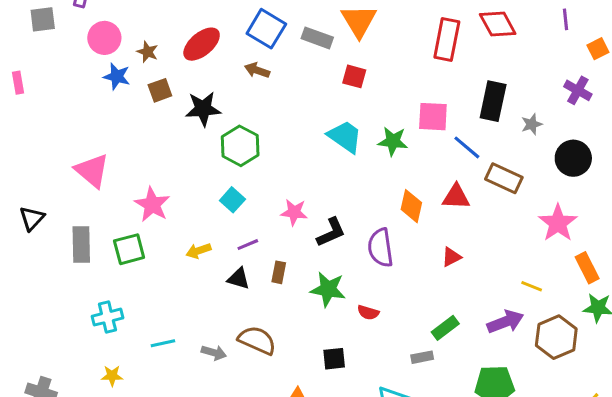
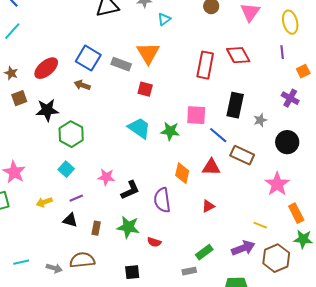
brown rectangle: (279, 272) -> (96, 228), moved
brown semicircle: (257, 340) -> (82, 260), turned -30

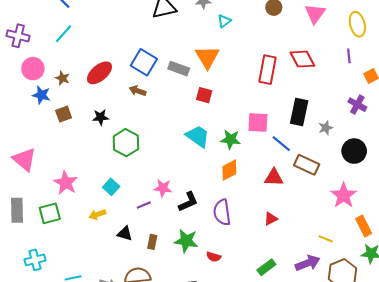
brown square: (19, 98) -> (64, 114), moved
black star: (47, 110) -> (101, 117), size x0.7
cyan square: (66, 169) -> (111, 187), moved
orange diamond: (182, 173) -> (229, 170), moved, turned 50
purple line: (76, 198) -> (144, 205), moved

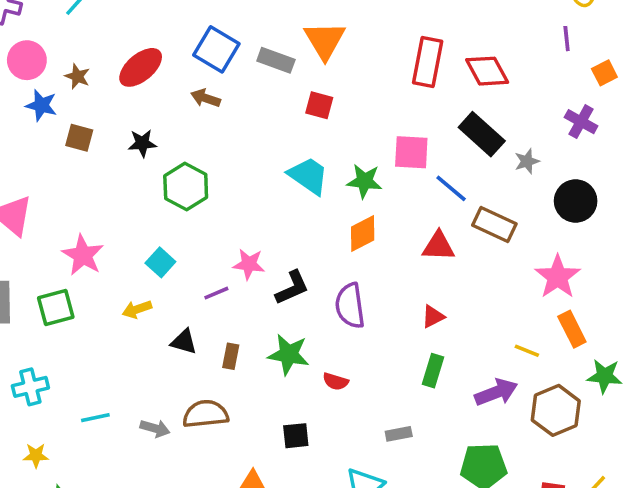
red diamond: (302, 59) -> (487, 71), moved
black rectangle: (299, 112) -> (482, 134), turned -60
brown square: (64, 114) -> (79, 138), turned 35
orange rectangle: (364, 226) -> (572, 329), moved
green rectangle: (266, 267) -> (433, 371), moved, turned -36

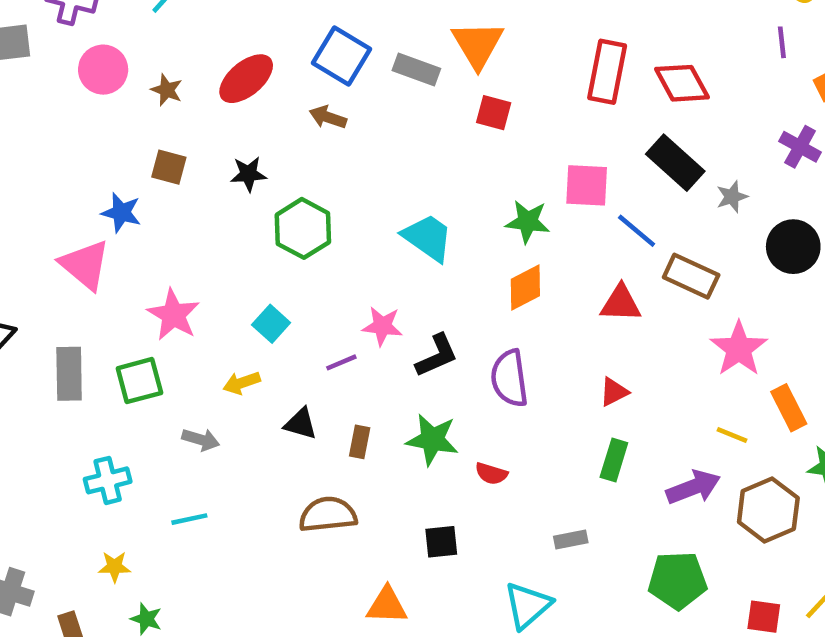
blue star: (41, 105) -> (121, 213), moved
red square: (319, 105) -> (494, 113), moved
cyan trapezoid: (308, 176) -> (428, 238), moved
pink star: (558, 277) -> (739, 349), moved
gray arrow: (155, 428) -> (201, 440), moved

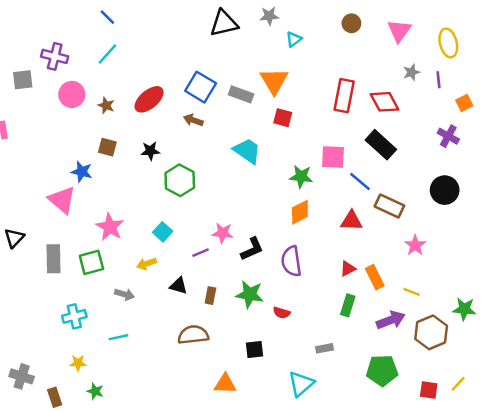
gray star: (732, 197) -> (412, 72), moved
cyan trapezoid: (428, 238) -> (247, 151), moved
pink star: (739, 349) -> (415, 245), size x0.7
orange rectangle: (789, 408) -> (375, 277), moved

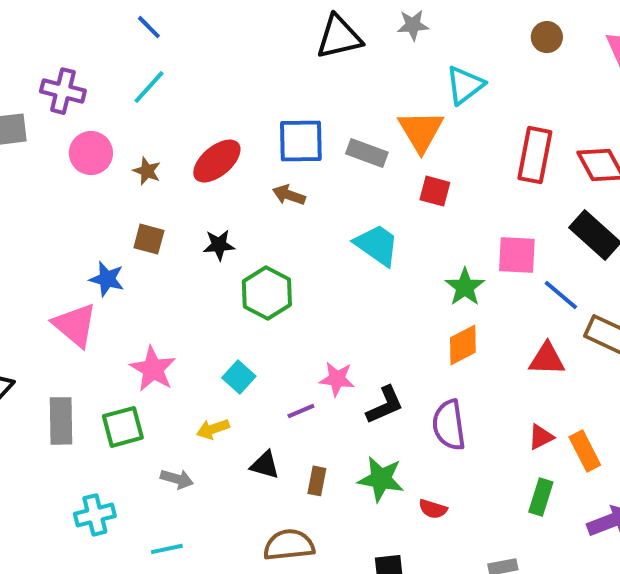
cyan triangle: (294, 39) -> (465, 85), moved, size x1.5
blue square: (201, 87) -> (301, 141), turned -32
green star: (301, 177) -> (465, 287), turned 30

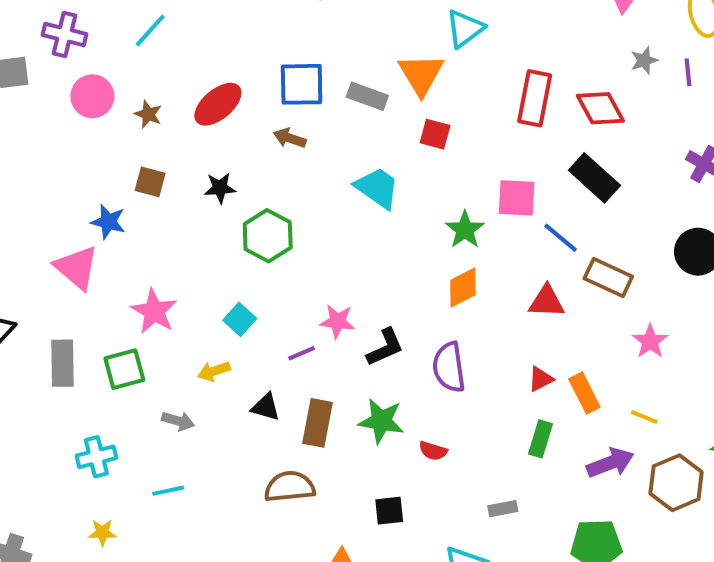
brown rectangle: (317, 481) -> (317, 423), size x1.6

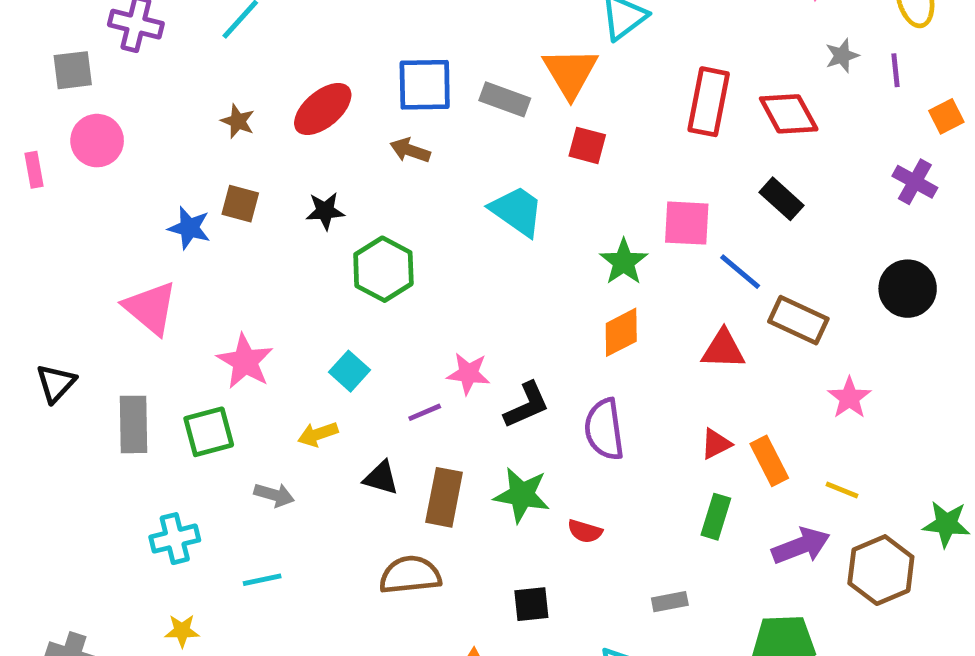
pink circle: (92, 96) -> (97, 141), moved
black rectangle: (594, 178) -> (781, 199), size x0.7
blue star: (108, 222) -> (189, 228), moved

